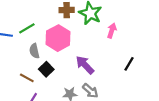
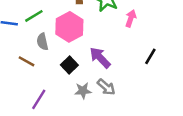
black square: (46, 69) -> (69, 65), moved
brown line: (27, 78) -> (26, 61), moved

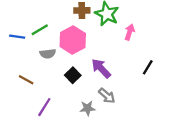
gray semicircle: (42, 42) -> (48, 54), turned -84
brown line: (26, 61) -> (26, 80), moved
gray star: (83, 91) -> (88, 108), moved

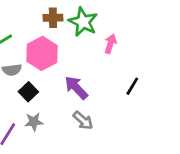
black square: (73, 75) -> (28, 92), moved
gray star: (88, 108) -> (34, 122), moved

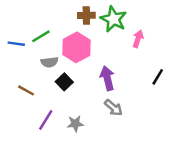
purple arrow: (76, 88) -> (107, 78), turned 30
gray star: (34, 122) -> (75, 124), moved

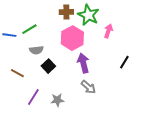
pink hexagon: (77, 47) -> (72, 38), moved

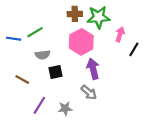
green star: (88, 15) -> (98, 17), turned -30
black line: (124, 62) -> (134, 49), moved
black square: (48, 66) -> (55, 72), turned 32
gray arrow: (88, 87) -> (89, 92), moved

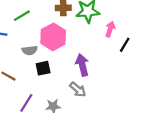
green line: (35, 32) -> (22, 16), moved
pink hexagon: (81, 42) -> (53, 37), moved

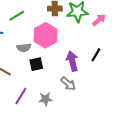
pink arrow: (110, 29) -> (99, 20), moved, turned 32
black line: (125, 45) -> (96, 55), moved

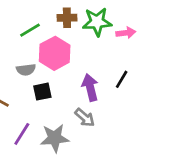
green line: (17, 16) -> (30, 30), moved
pink arrow: (99, 20) -> (126, 33), turned 32
gray star: (45, 99) -> (55, 138), size x1.5

